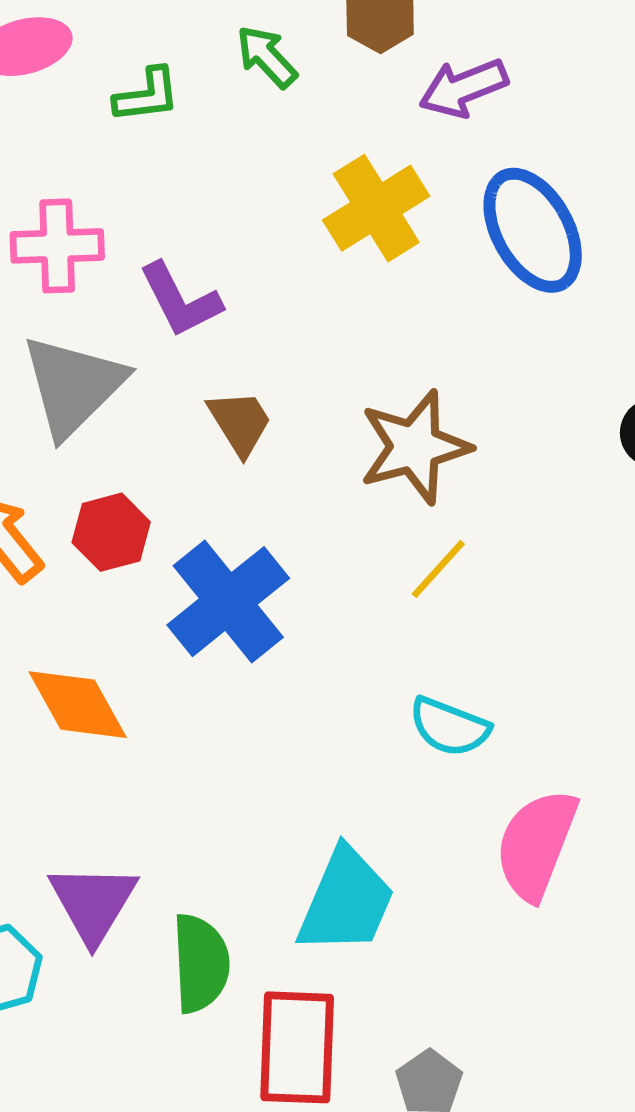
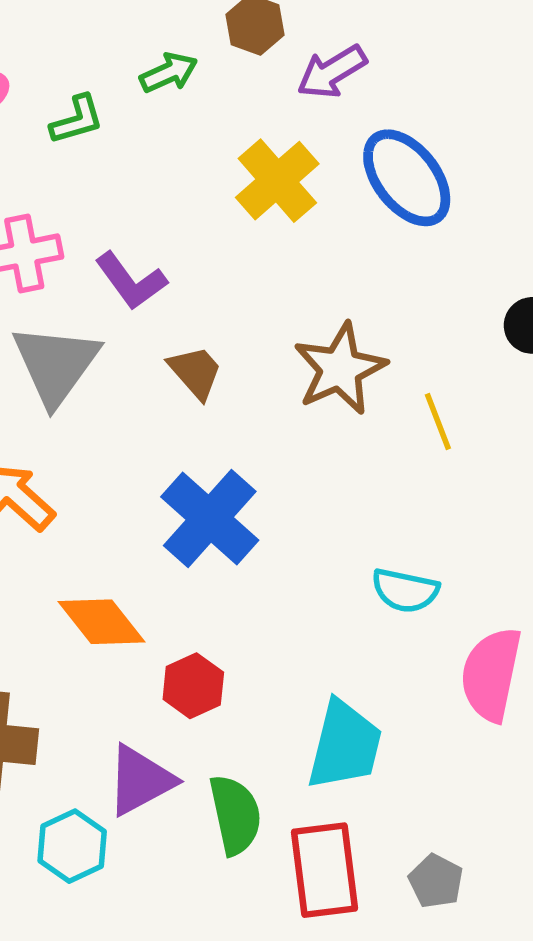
green arrow: (267, 57) -> (169, 73), turned 118
red hexagon: (111, 532) -> (193, 686), moved
yellow line: (438, 569) -> (438, 422), moved, turned -54
purple triangle: (93, 903) -> (140, 780), turned 40

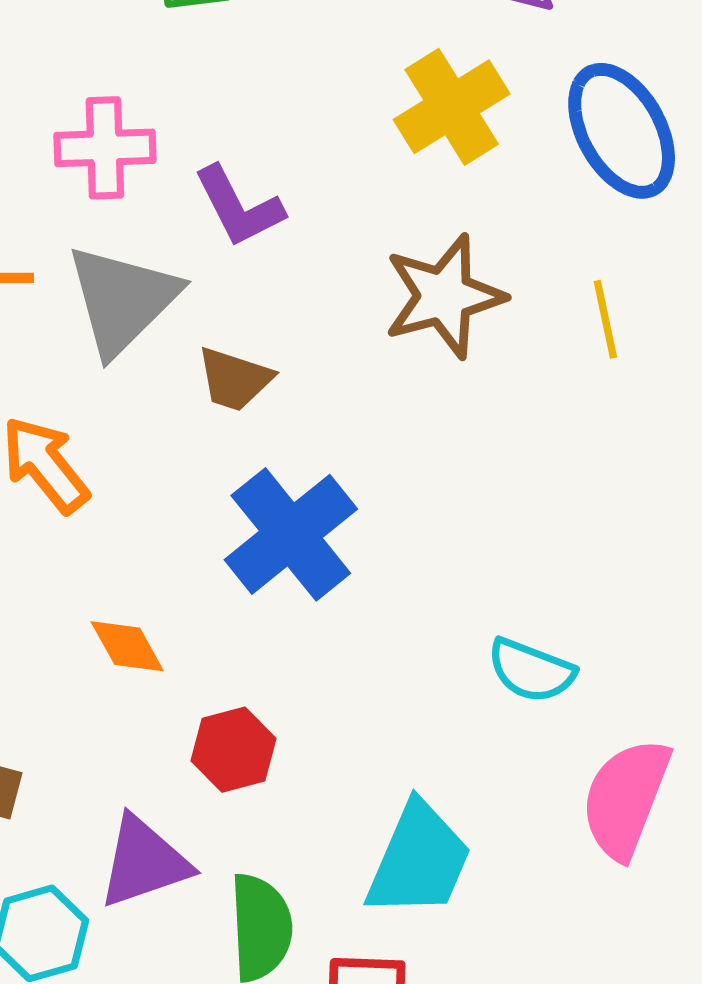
brown star: (340, 369) -> (444, 296), moved
brown trapezoid: (195, 372) -> (235, 379), moved, turned 140
yellow line: (438, 422) -> (605, 319), moved
orange diamond: (102, 622) -> (127, 646), size x0.7

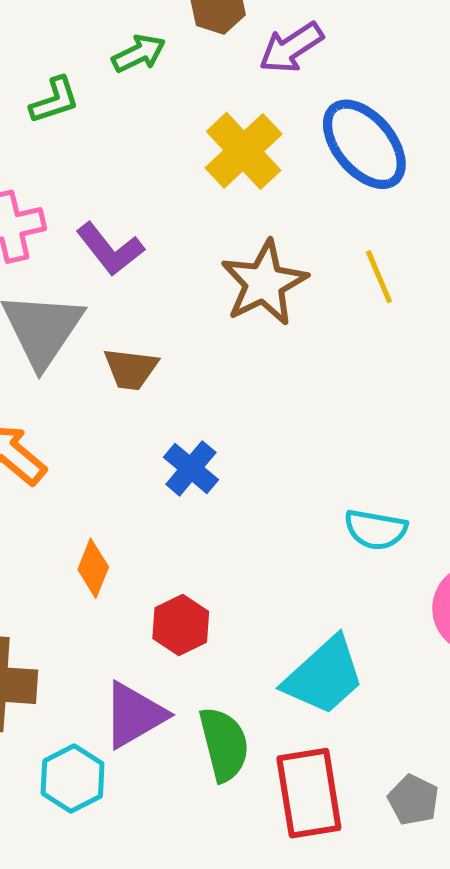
blue cross: (291, 534) -> (191, 468), size x0.6
orange diamond: (127, 646) -> (93, 568), turned 62
cyan trapezoid: (419, 860) -> (324, 676), turned 36

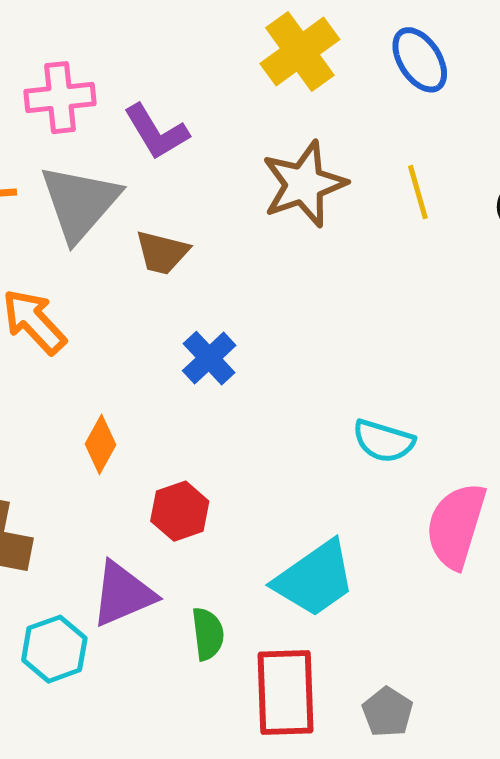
blue ellipse: (364, 144) -> (420, 60), size x0.7
green semicircle: (224, 744) -> (208, 634), size x0.7

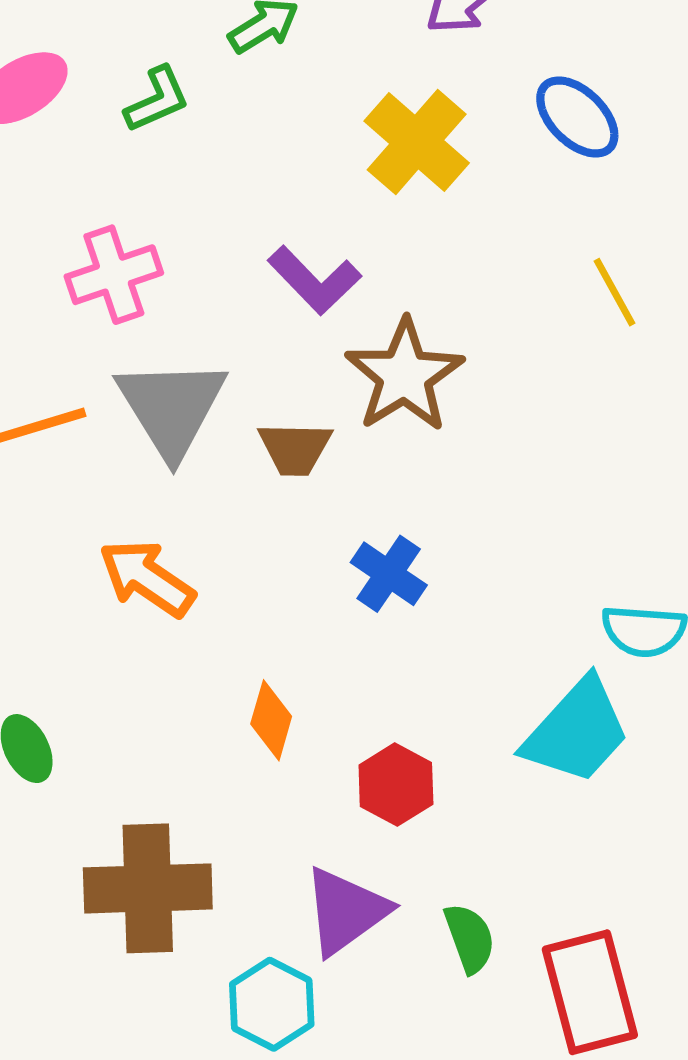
purple L-shape: (156, 132) -> (314, 280), moved
brown star: (304, 184) -> (404, 376), moved
cyan trapezoid: (315, 579) -> (577, 731), moved

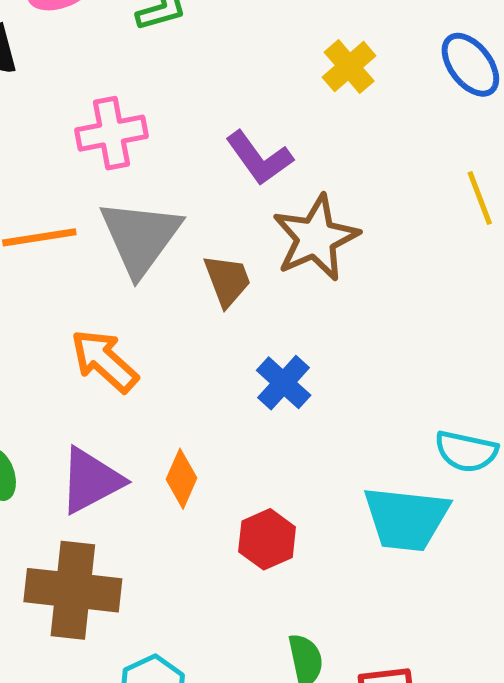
yellow cross: (417, 142) -> (349, 67), size x0.7
brown trapezoid: (295, 449) -> (227, 280), turned -120
cyan trapezoid: (577, 731) -> (406, 519), turned 46
purple triangle: (346, 911) -> (91, 481), moved

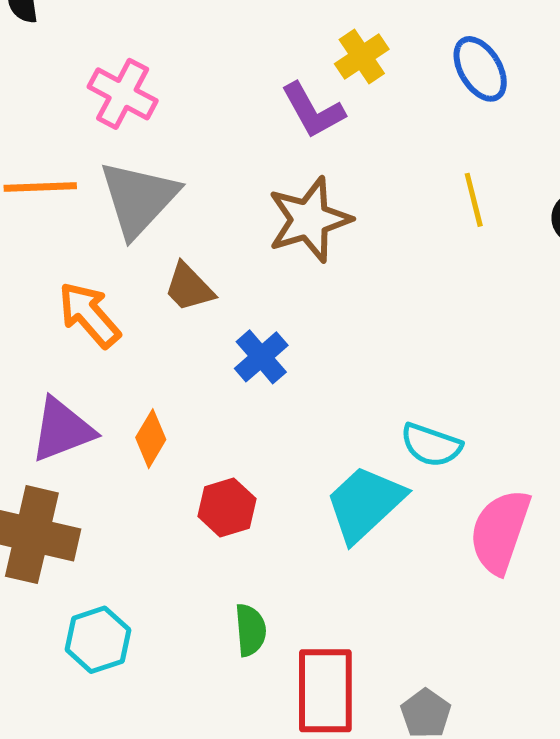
pink cross: (111, 133) -> (123, 94), turned 32
purple L-shape: (259, 158) -> (313, 110), moved
brown trapezoid: (227, 280) -> (189, 287), moved, turned 150
cyan trapezoid: (406, 519) -> (365, 503), turned 124

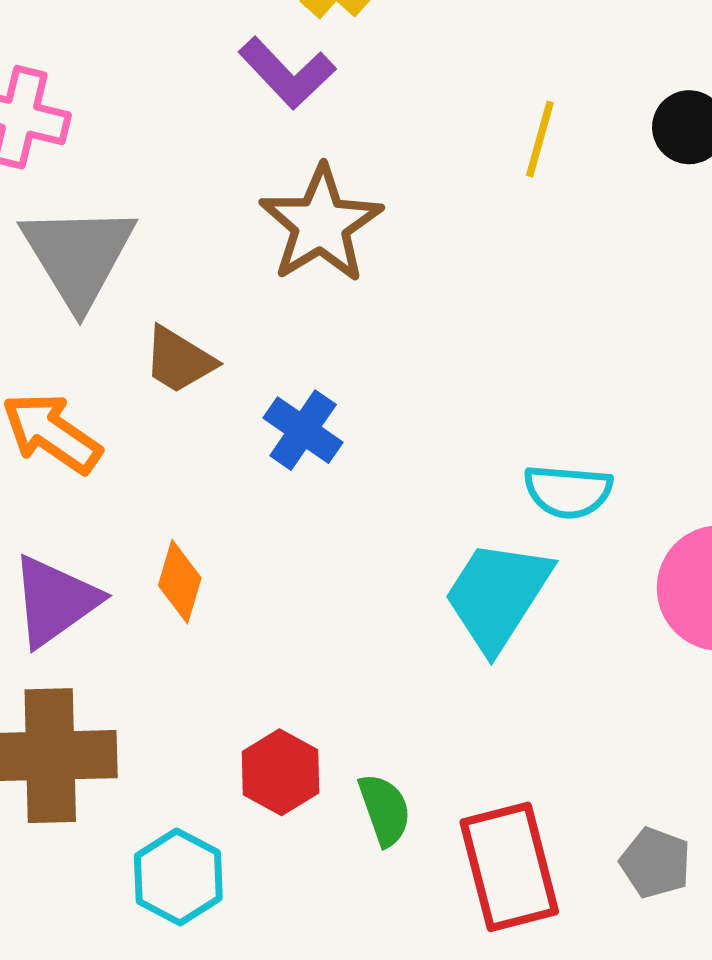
yellow line: (474, 200) -> (540, 139), turned 44
red hexagon: (227, 507) -> (280, 772), moved

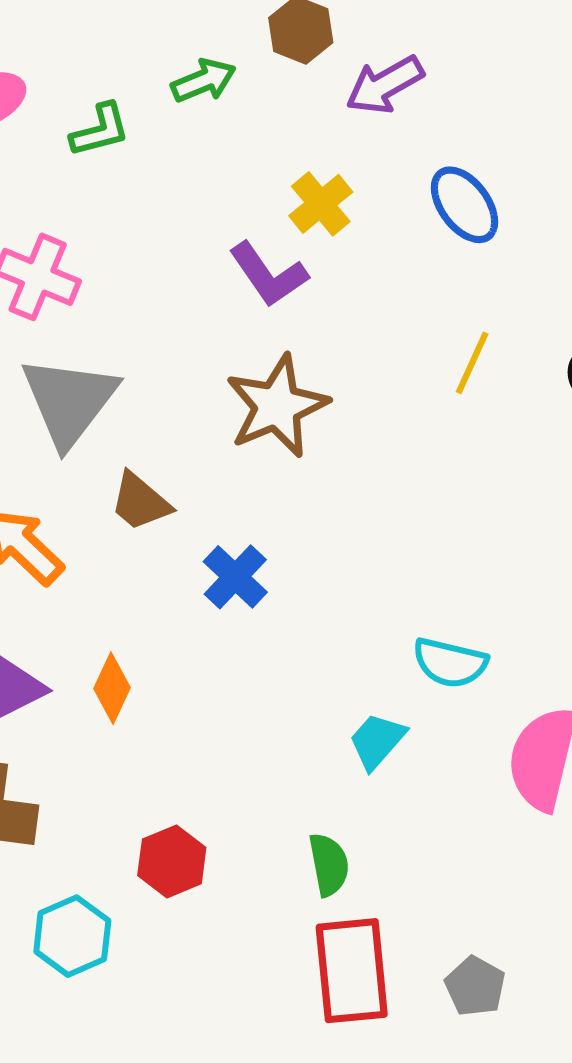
cyan trapezoid: (497, 595) -> (377, 741), size x0.6
green semicircle: (385, 810) -> (329, 865), moved

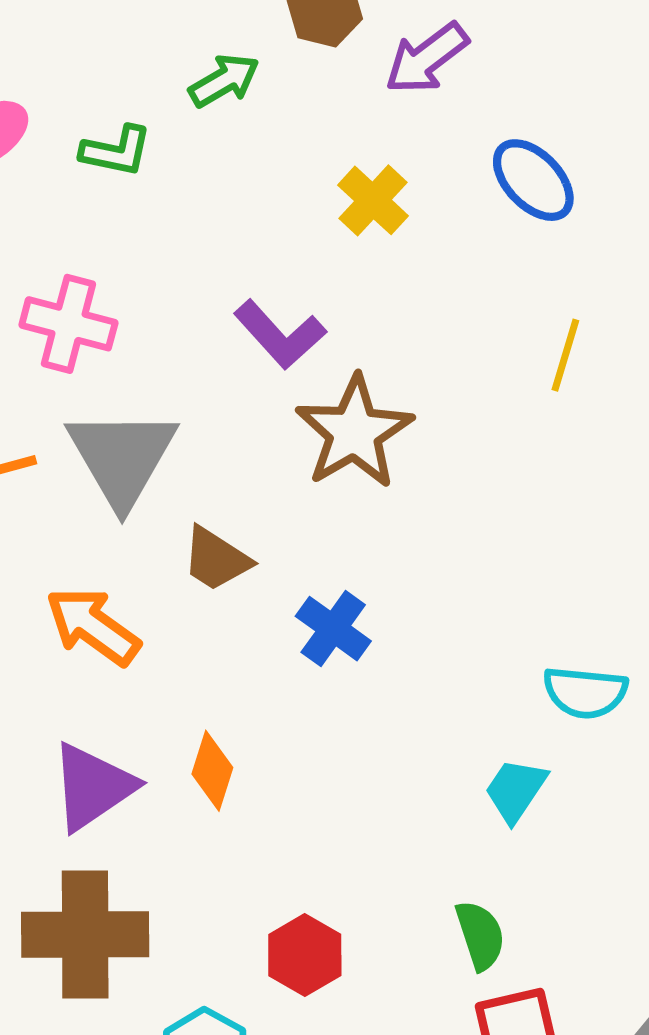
green L-shape: (100, 130) -> (116, 151), turned 34
purple L-shape: (268, 274) -> (280, 335), moved

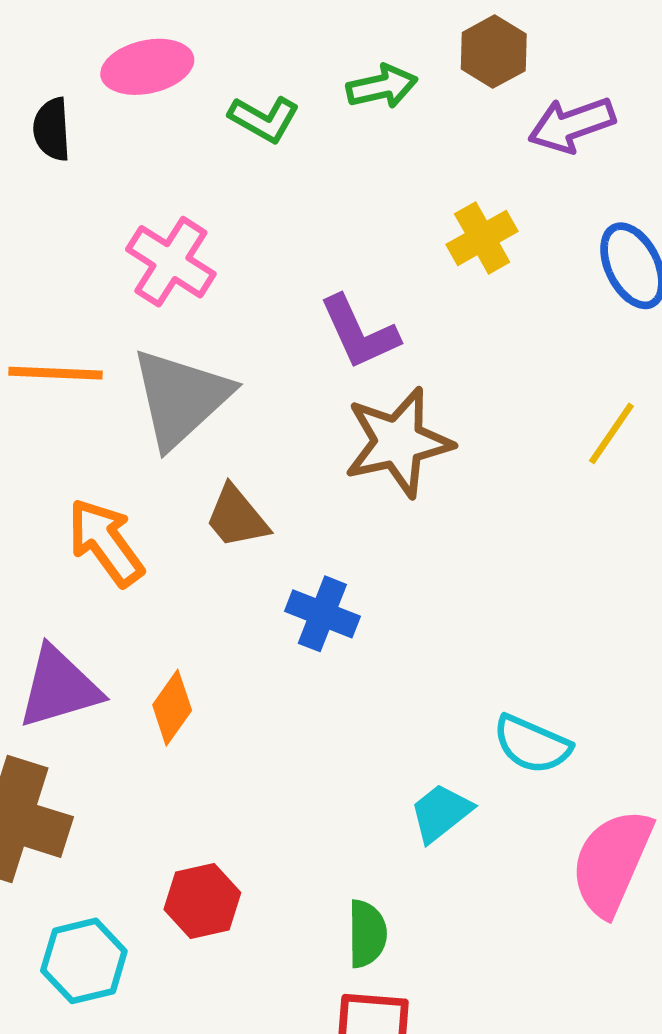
blue cross: (333, 629) -> (322, 614), turned -32

